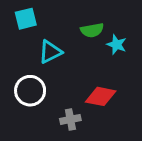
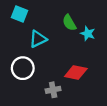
cyan square: (26, 19) -> (19, 14), turned 35
green semicircle: (92, 30) -> (69, 23), turned 70

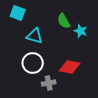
cyan triangle: (38, 39) -> (35, 36), turned 42
white circle: (23, 68) -> (33, 63), moved

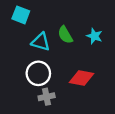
green semicircle: (64, 21) -> (65, 35), moved
gray cross: (49, 83) -> (47, 97), moved

